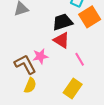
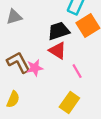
brown L-shape: (25, 64) -> (18, 62), moved
yellow semicircle: (30, 85) -> (13, 99), moved

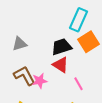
gray triangle: (14, 17) -> (20, 44), moved

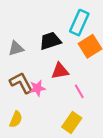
black trapezoid: (62, 47) -> (50, 41), moved
red triangle: (61, 65) -> (60, 71), turned -42

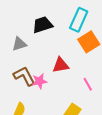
black trapezoid: (50, 41) -> (42, 25), moved
pink line: (79, 91) -> (88, 84), moved

